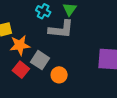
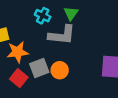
gray square: (40, 60) -> (39, 68), turned 36
orange circle: (59, 75) -> (60, 70), moved

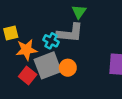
cyan cross: (43, 16) -> (51, 41), moved
gray square: (39, 68) -> (48, 65), size x1.4

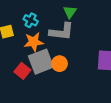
cyan cross: (51, 41) -> (31, 20), moved
orange star: (26, 50) -> (34, 42), moved

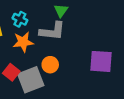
gray square: (41, 62) -> (31, 80), moved

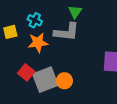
orange circle: (50, 65) -> (64, 81), moved

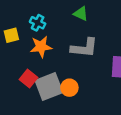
green triangle: (75, 12) -> (81, 14), turned -40
gray L-shape: (67, 32) -> (84, 48), moved

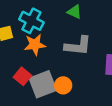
cyan cross: (38, 23) -> (31, 21), size x1.5

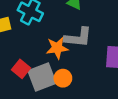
orange star: (35, 45) -> (57, 48), moved

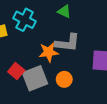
orange circle: (63, 78) -> (64, 79), moved

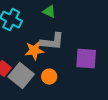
gray square: (35, 78) -> (21, 76), turned -30

